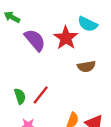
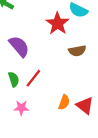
purple semicircle: (35, 40) -> (19, 46), moved

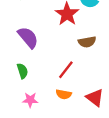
red line: (33, 78) -> (66, 70), moved
orange semicircle: (64, 102) -> (64, 94), moved, turned 80

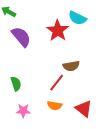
purple semicircle: (28, 37) -> (21, 37), moved
brown semicircle: (87, 42) -> (71, 66), moved

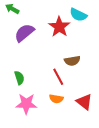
purple semicircle: (21, 37) -> (24, 33), turned -90
red line: (57, 83) -> (58, 77), turned -66
pink star: (23, 111) -> (26, 104), size x1.5

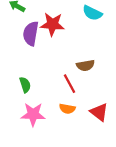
red star: (59, 27) -> (52, 24), moved, turned -30
purple semicircle: (24, 33) -> (31, 33), turned -40

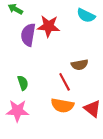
orange semicircle: (67, 109) -> (62, 105), size x1.5
pink star: (33, 114) -> (17, 111), moved

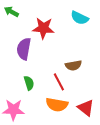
purple semicircle: (28, 35) -> (24, 49), moved
green semicircle: (23, 83) -> (29, 83), moved

